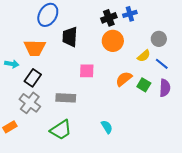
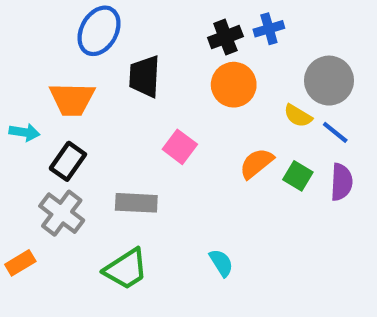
gray circle: (159, 39) -> (329, 81), size x1.5
yellow semicircle: (144, 56) -> (298, 116), turned 72
pink square: (87, 71) -> (180, 147), turned 35

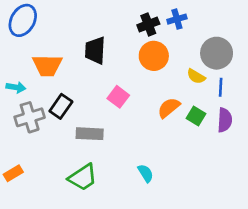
blue ellipse: (99, 31) -> (23, 20), moved
blue line: (335, 132) -> (221, 87), turned 54
black rectangle: (68, 161) -> (61, 106), moved
gray cross: (62, 213) -> (30, 117), moved, turned 36

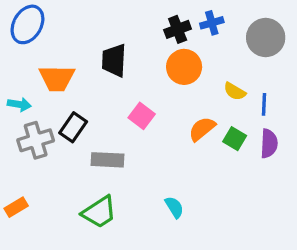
gray circle: (217, 53) -> (266, 38), moved

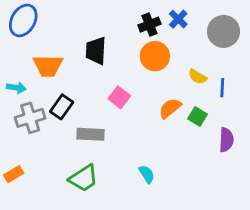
blue cross: (212, 23) -> (178, 19), turned -30
purple semicircle: (269, 144) -> (226, 140), moved

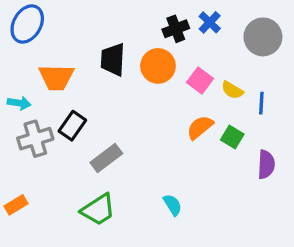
orange circle: (155, 56) -> (158, 66), moved
pink square: (119, 97) -> (200, 81), moved
gray rectangle: (90, 134) -> (106, 158), turned -40

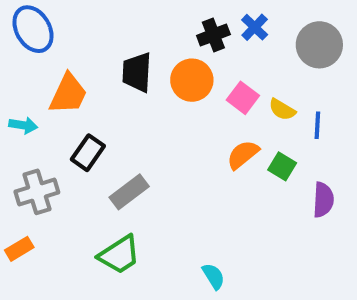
blue ellipse: (27, 24) -> (33, 29), turned -60
orange trapezoid: (56, 77) -> (68, 94), turned -66
gray cross: (35, 139) -> (37, 192), moved
cyan semicircle: (173, 205) -> (213, 276), moved

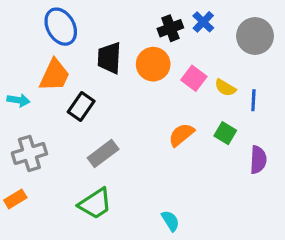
blue ellipse: (33, 29) -> (61, 27), moved
black rectangle: (88, 153) -> (81, 106), moved
orange semicircle: (243, 155) -> (181, 135), moved

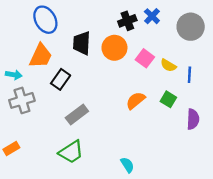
gray cross: (29, 153) -> (22, 100), moved

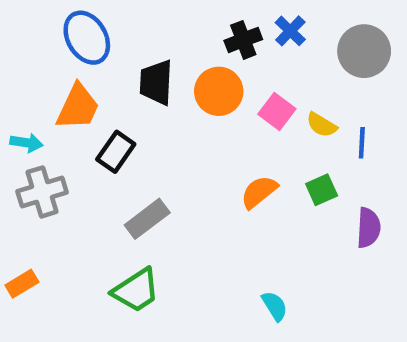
green square: (168, 99) -> (322, 190), turned 35
cyan semicircle: (127, 165) -> (275, 306), moved

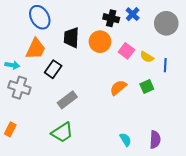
black cross: (243, 40) -> (111, 18), turned 35
gray cross: (42, 192) -> (19, 88), turned 35
purple semicircle: (369, 228) -> (155, 140), moved
orange rectangle: (22, 284) -> (10, 129), turned -32

